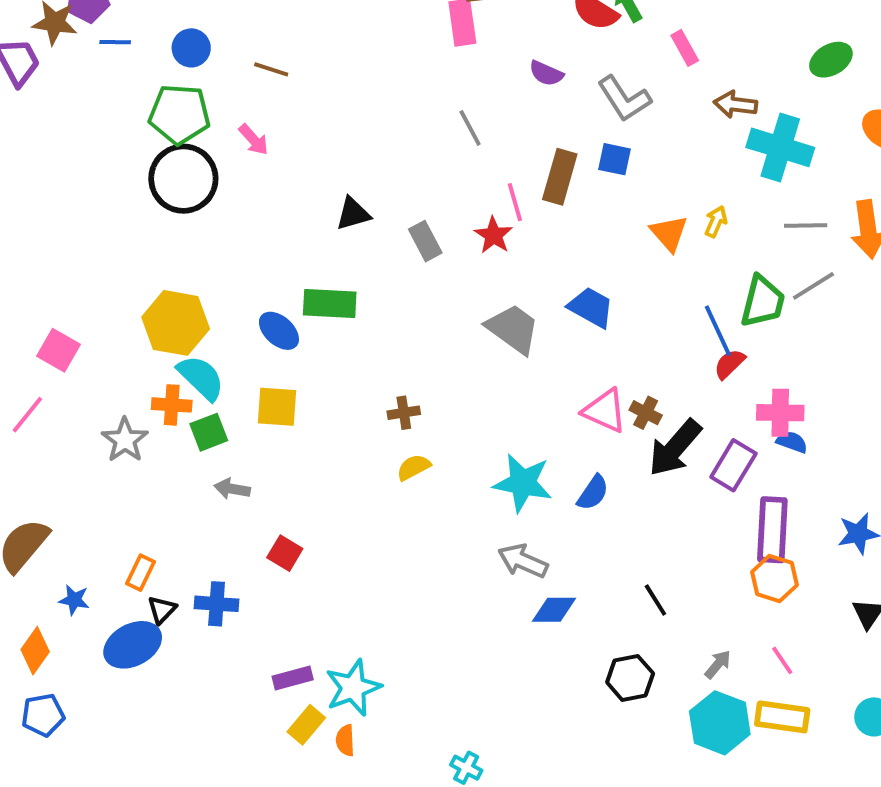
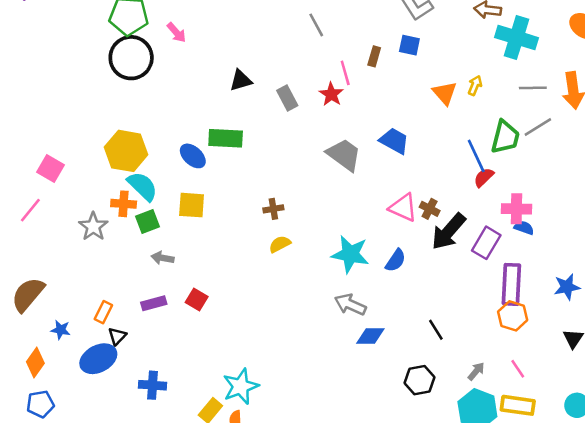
brown rectangle: (560, 177) -> (374, 56), size x0.6
blue cross: (217, 604) -> (153, 385), moved
purple rectangle: (293, 678) -> (154, 303), moved

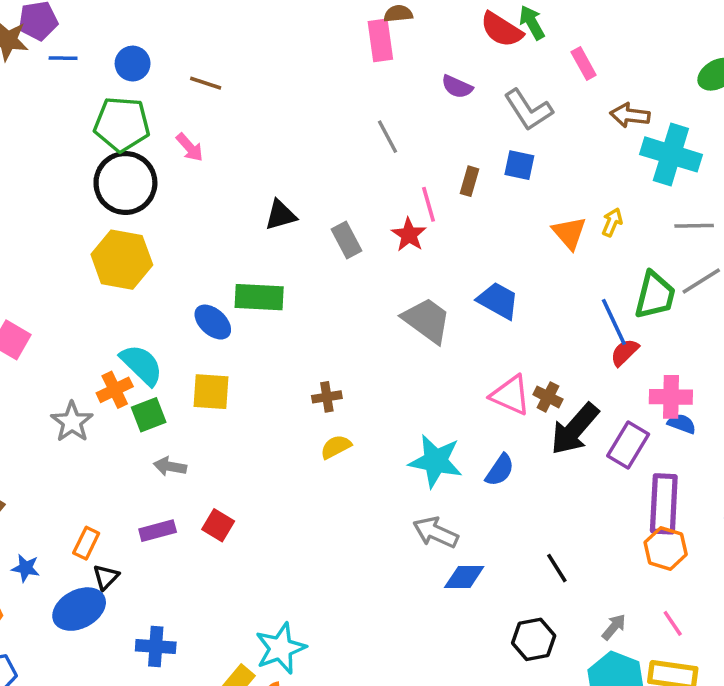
yellow hexagon: (126, 151) -> (122, 260), moved
orange cross: (124, 204) -> (115, 390), turned -30

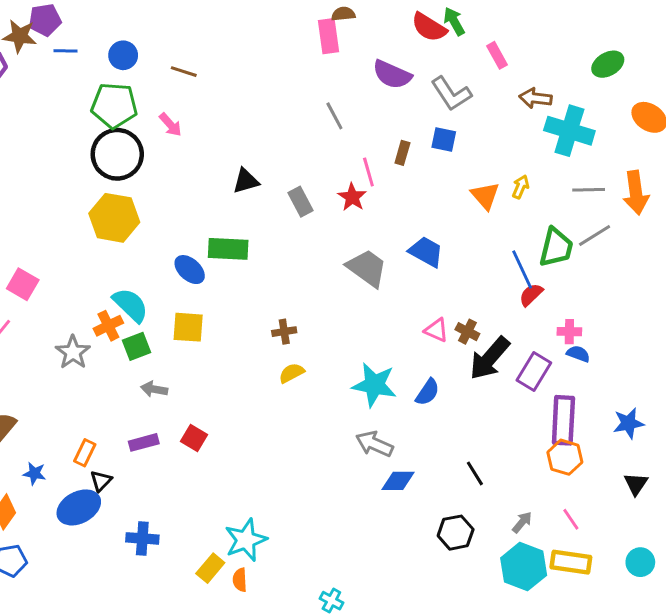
purple semicircle: (457, 87) -> (392, 74), size x1.5
pink triangle: (511, 395) -> (436, 330), size x0.7
pink cross: (671, 397) -> (569, 332), size x0.7

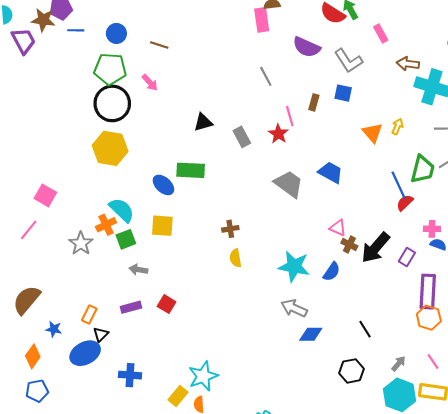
brown cross: (467, 332) -> (349, 245), moved
purple rectangle: (534, 372) -> (407, 257), size x0.7
yellow semicircle: (292, 373) -> (236, 258), turned -72

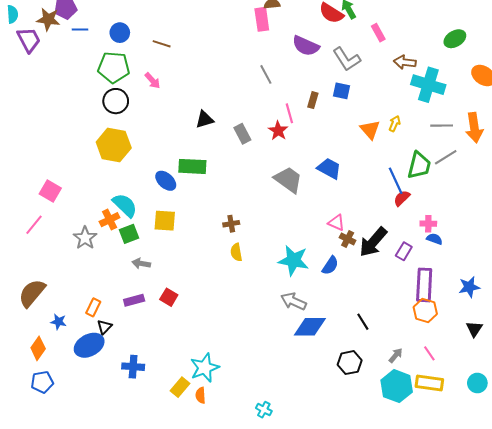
black circle: (112, 103) -> (116, 101), size x0.7
blue diamond: (311, 334) -> (310, 327), size x1.4

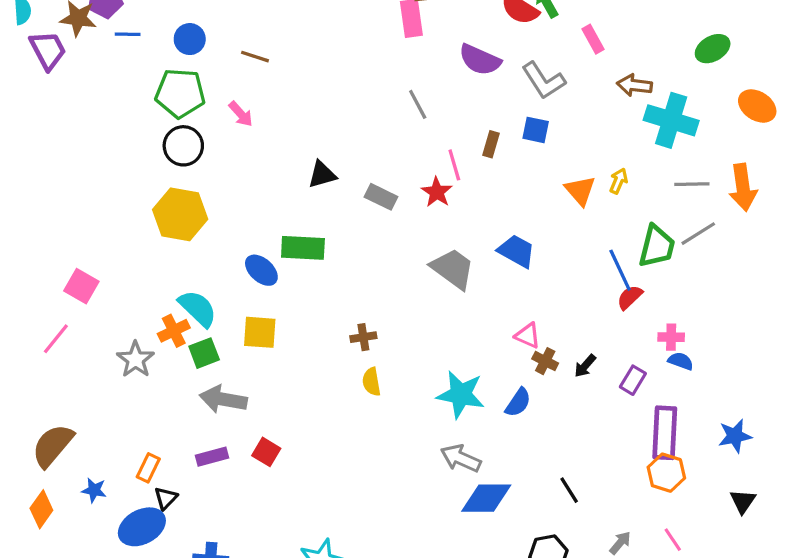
gray rectangle: (242, 134) -> (381, 197), turned -36
black arrow: (373, 242) -> (585, 366), size x0.5
gray arrow: (141, 263) -> (223, 399), size x1.6
orange diamond: (38, 348) -> (41, 509), moved

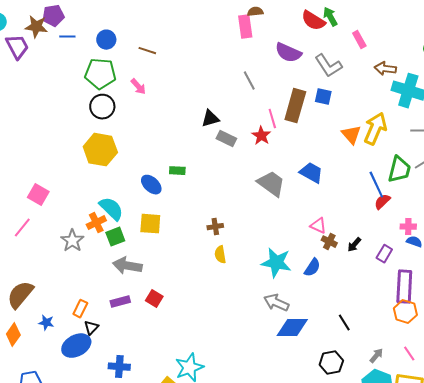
brown rectangle: (491, 144) -> (295, 106), size x2.0
black triangle: (322, 175) -> (210, 119), moved
yellow arrow: (619, 181) -> (375, 129), size x2.0
green rectangle: (303, 248) -> (177, 171), size x0.6

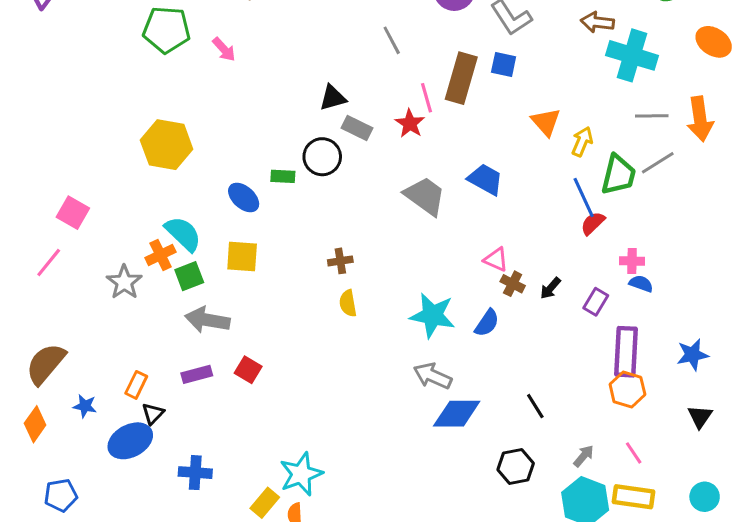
black circle: (102, 107) -> (322, 157), moved
yellow arrow: (375, 129) -> (582, 142), moved, size x0.6

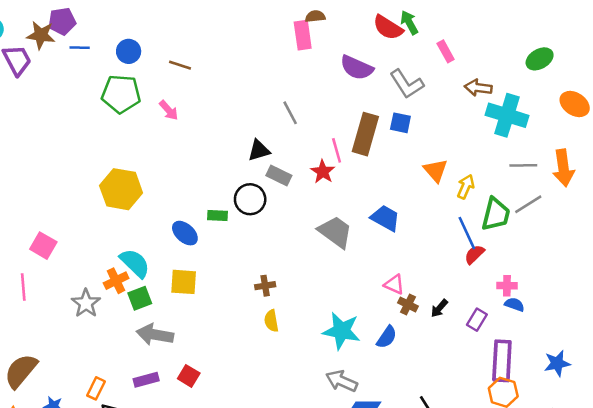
gray line: (392, 40) -> (290, 113), moved
pink line: (49, 262) -> (23, 287), turned -44

